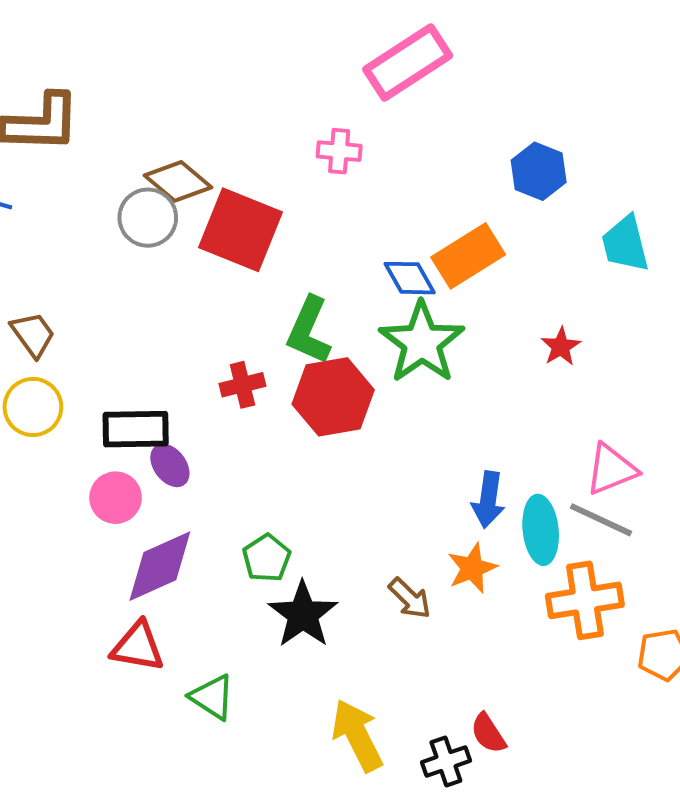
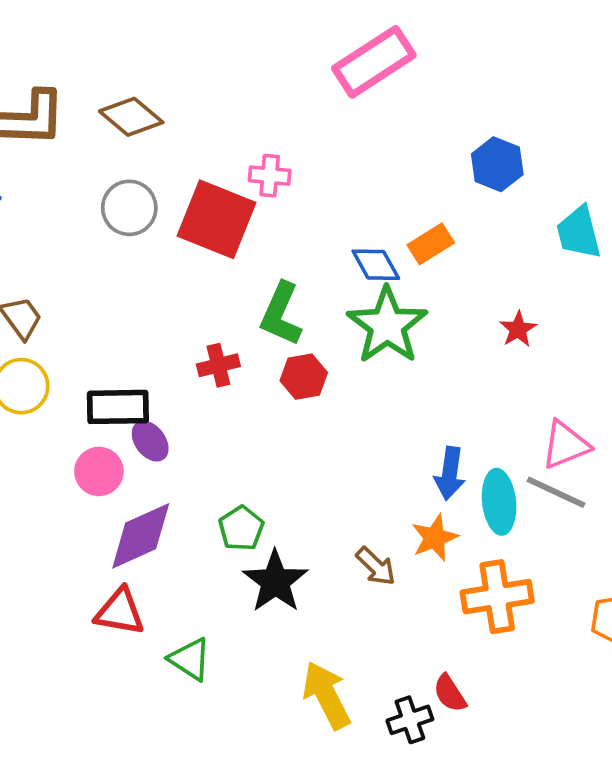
pink cross: (339, 151) -> (270, 176), moved
brown diamond: (178, 181) -> (131, 117), moved
orange rectangle: (468, 256) -> (431, 244), size x0.7
red hexagon: (333, 397) -> (304, 377), size x0.6
orange cross: (585, 600) -> (497, 597), moved

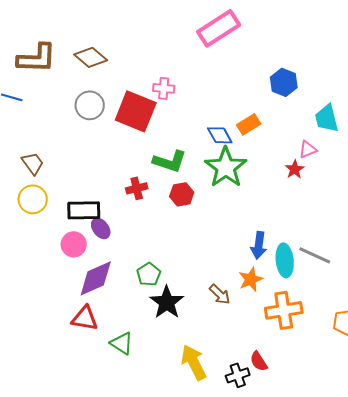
green L-shape: (281, 314) -> (170, 161), turned -96
pink triangle: (565, 445) -> (308, 149), moved, size x0.7

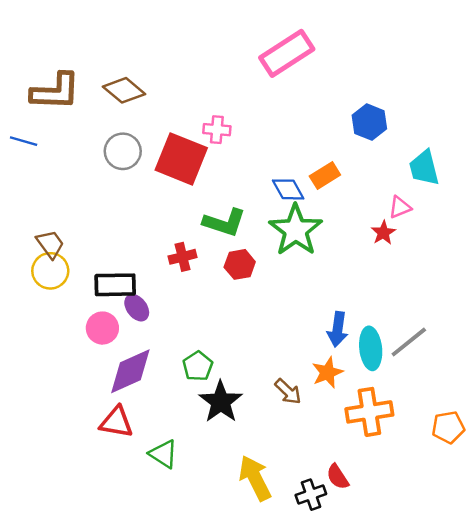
brown trapezoid: (33, 163) -> (50, 244), moved
gray line: (315, 255) -> (409, 342), turned -64

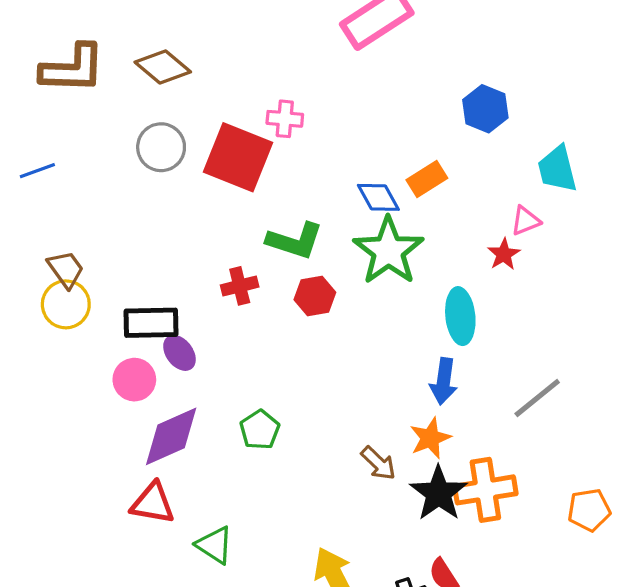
blue line: (24, 141) -> (37, 171), moved, turned -36
cyan ellipse: (371, 348) -> (460, 316), moved
black star: (221, 402) -> (439, 493), moved

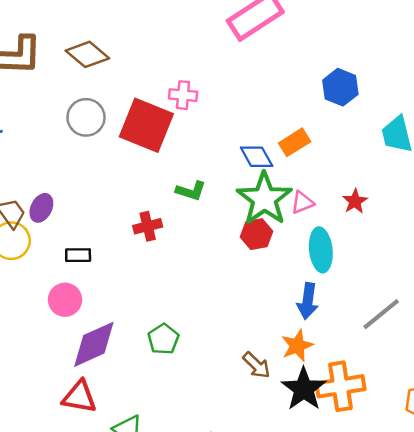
pink triangle: (526, 221) -> (302, 203), moved
green L-shape: (295, 241) -> (191, 191), size x0.7
red hexagon: (315, 296) -> (257, 234), moved
black rectangle: (151, 323) -> (78, 255), size x0.6
purple ellipse: (179, 353) -> (41, 208), moved, turned 64

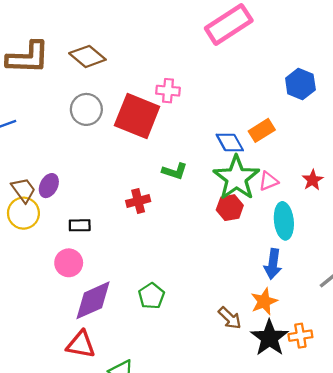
orange cross: (340, 386) -> (300, 336), size x0.6

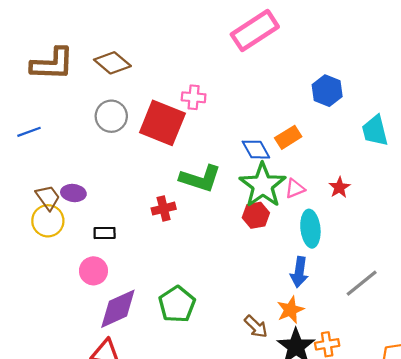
green L-shape: (175, 171) -> (200, 179), size x1.6
purple ellipse: (49, 186) -> (73, 193), turned 70
green pentagon: (151, 296) -> (177, 304), size x1.4

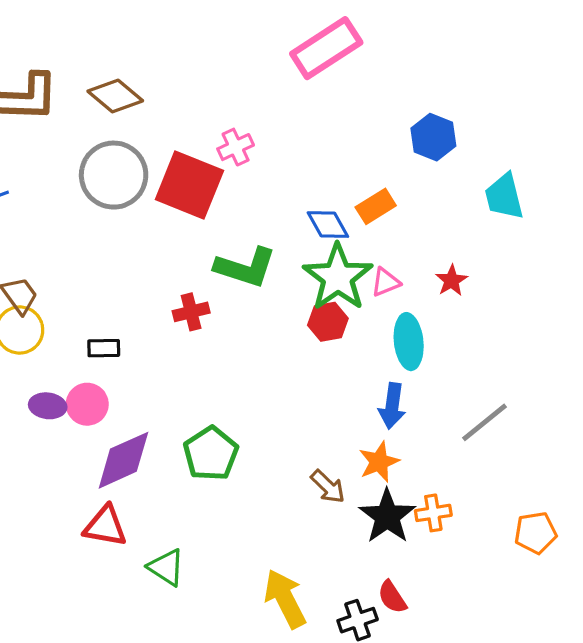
pink cross: (194, 97) -> (236, 147), turned -30
gray circle: (111, 116) -> (114, 175), size x1.4
purple ellipse: (73, 193) -> (48, 406), moved

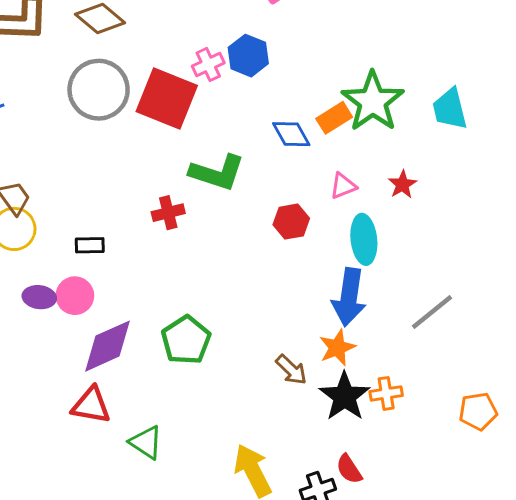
blue hexagon: (433, 137) -> (248, 56), moved
green star: (338, 277) -> (373, 101), moved
blue arrow: (392, 406) -> (349, 297), size x1.4

